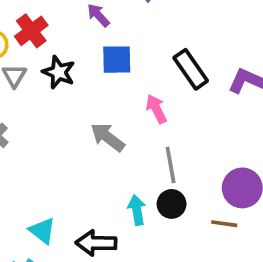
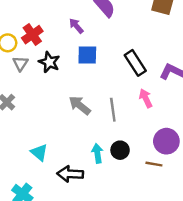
pink arrow: (156, 109) -> (146, 98), moved
gray line: (171, 165) -> (113, 110), moved
cyan triangle: (42, 231) -> (39, 153), moved

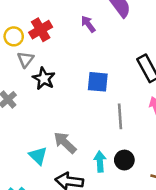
blue square: (87, 55) -> (98, 82), moved
black star: (49, 62) -> (44, 79), moved
gray arrow: (80, 105) -> (65, 143), moved

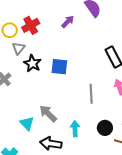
purple arrow: (88, 24) -> (68, 22), turned 80
blue square: (98, 82) -> (59, 67), moved
black circle: (124, 160) -> (105, 128), moved

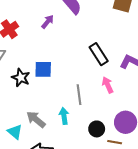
black star: (32, 63) -> (21, 78), moved
cyan arrow: (75, 129) -> (64, 116), moved

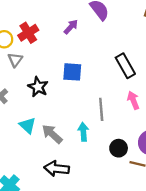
blue square: (43, 69) -> (72, 72), moved
cyan triangle: (15, 132) -> (28, 125), moved

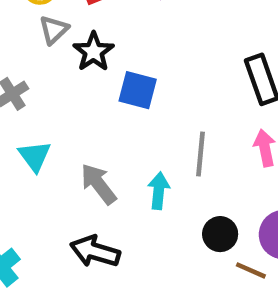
blue square: (72, 72) -> (138, 90), moved
black star: (38, 87) -> (94, 52), moved
cyan triangle: (28, 125) -> (35, 156), moved

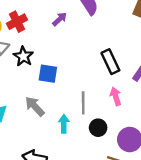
gray arrow: (98, 184) -> (35, 106), moved
black circle: (220, 234) -> (98, 128), moved

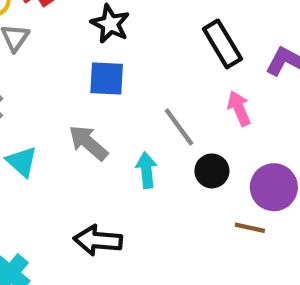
black star: (23, 56) -> (110, 24), moved
gray line: (83, 103) -> (179, 127), turned -30

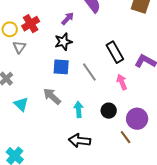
black star: (110, 24) -> (63, 42), turned 30
gray line: (179, 127) -> (89, 72), moved
brown line: (250, 228) -> (126, 137), turned 40
black arrow: (98, 240) -> (79, 141), moved

